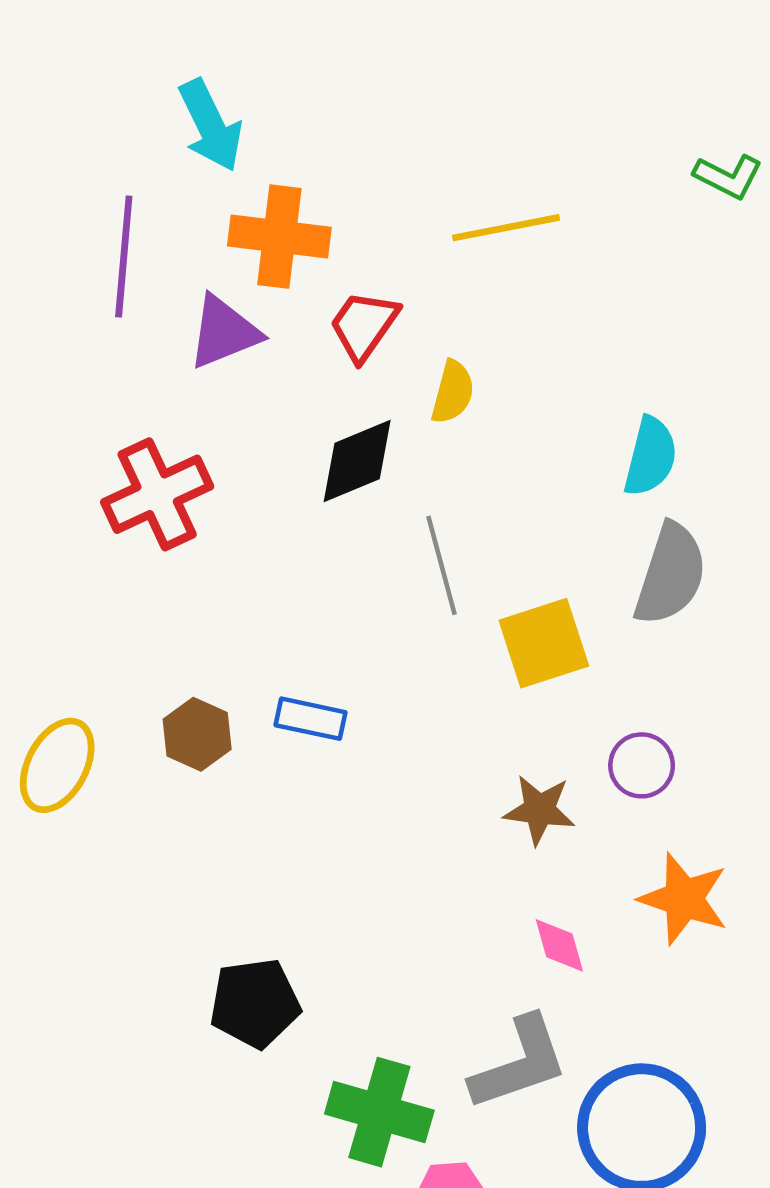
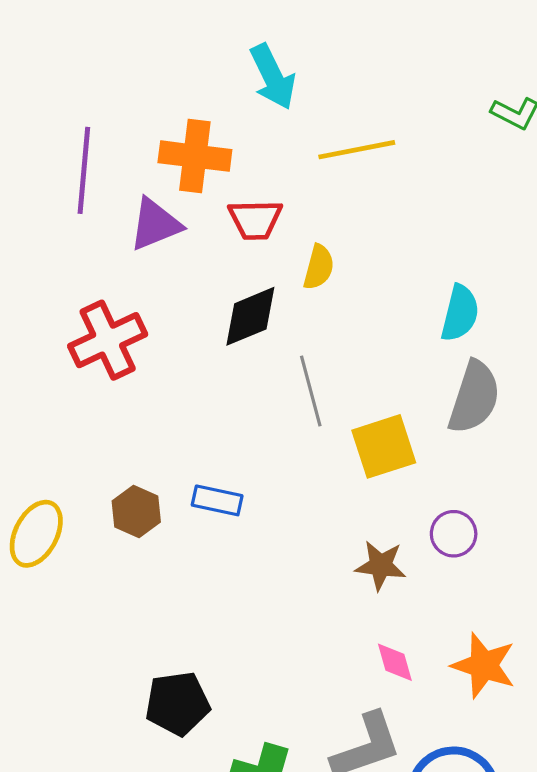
cyan arrow: (210, 125) -> (273, 77), moved
red trapezoid: (364, 325) -> (255, 220), turned -126
orange star: (684, 899) -> (484, 665), moved

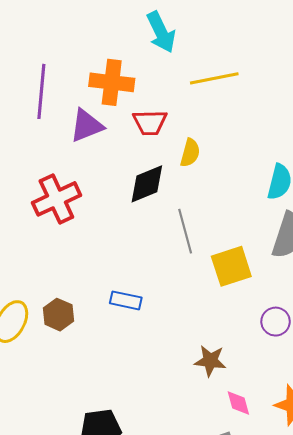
brown hexagon: (136, 512) -> (58, 315), moved
brown star: (381, 565) -> (210, 361), moved

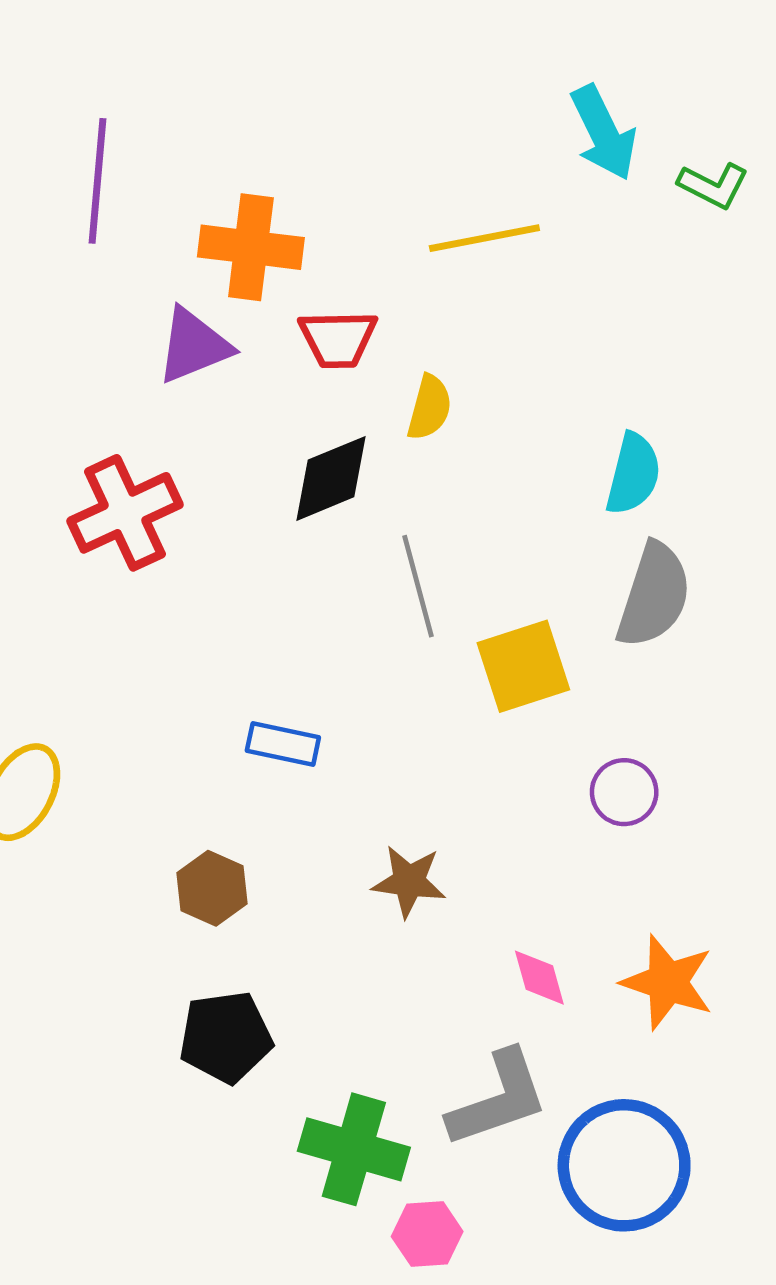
cyan arrow: (161, 32) -> (603, 133), moved
purple line: (41, 91) -> (98, 181), moved
brown hexagon: (58, 315) -> (212, 888), moved
brown star: (210, 361) -> (409, 881), moved

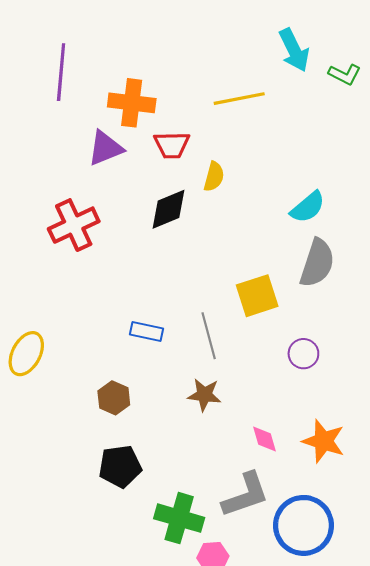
cyan semicircle: (633, 474) -> (308, 207), turned 36
gray line: (418, 586) -> (209, 336), moved

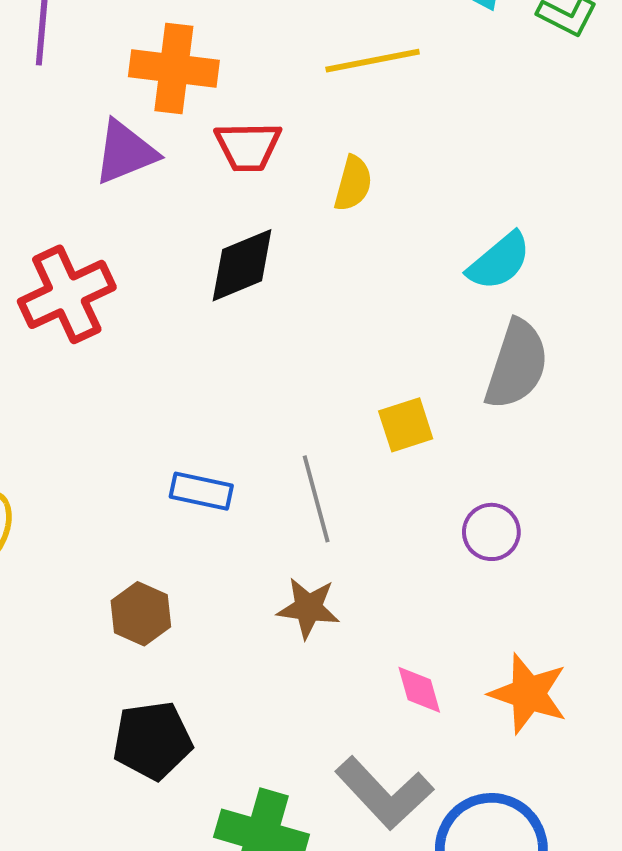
yellow semicircle: (214, 177) -> (353, 183), moved
yellow square: (257, 296) -> (406, 425), size x0.7
gray L-shape: (246, 495) -> (384, 793), turned 66

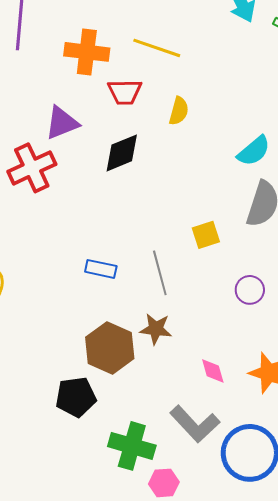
yellow line: (373, 61) -> (157, 48), moved, turned 30
purple triangle: (125, 152) -> (62, 123), moved
brown hexagon: (141, 614) -> (110, 348), moved, size x1.6

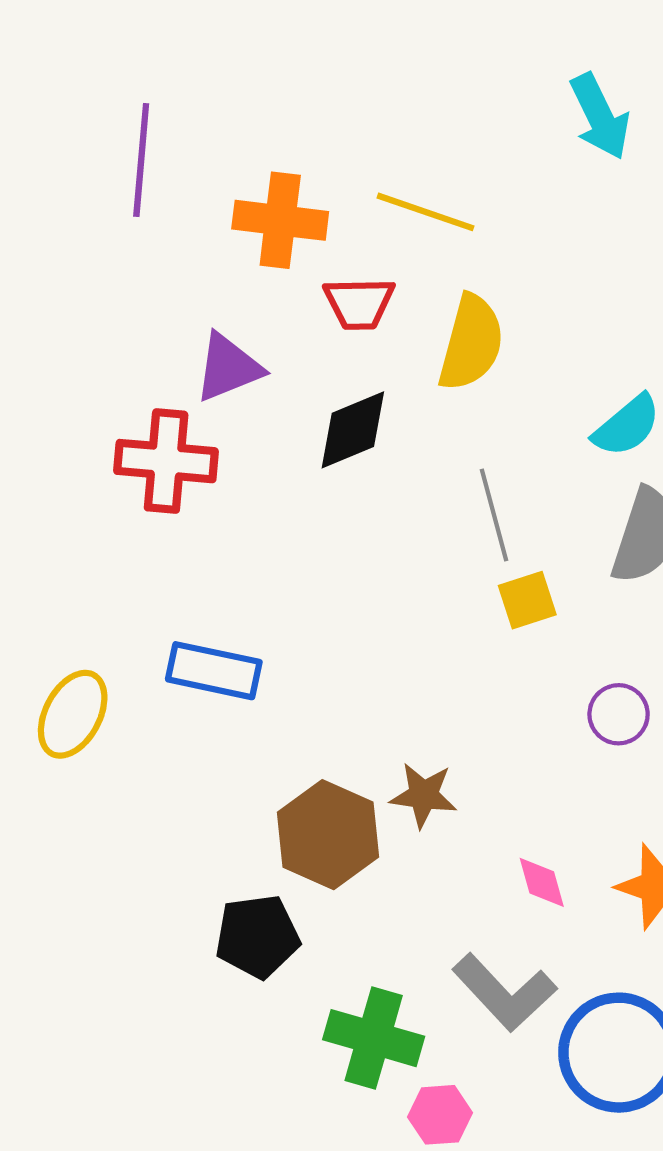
yellow semicircle: (179, 111) -> (471, 343), size x1.6
red cross: (32, 168) -> (166, 461), turned 30
blue rectangle: (101, 269) -> (214, 671), moved, size x1.4
gray line: (160, 273) -> (494, 515), moved

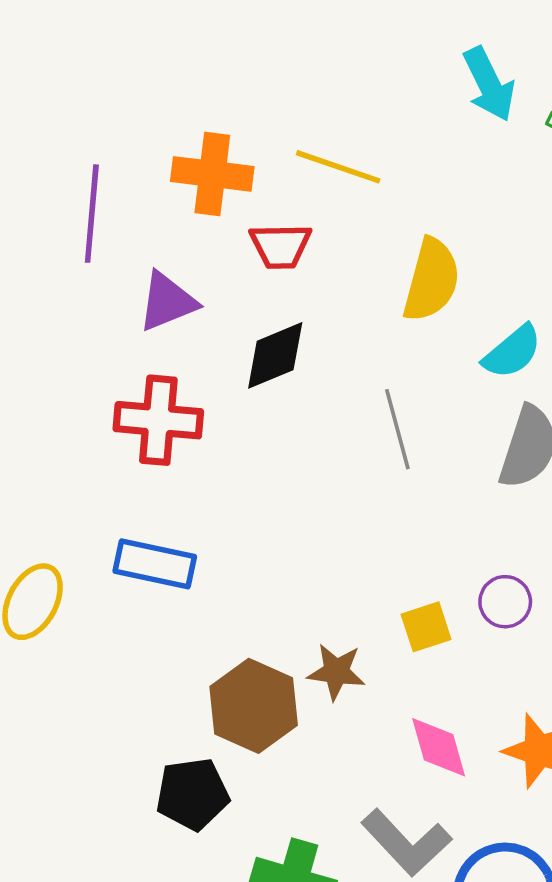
purple line: (141, 160) -> (92, 214), moved
yellow semicircle: (471, 343) -> (431, 280), moved
red cross: (166, 461) -> (158, 420), moved
yellow square: (527, 600) -> (426, 627), moved
pink diamond: (542, 882) -> (439, 747), size x1.4

